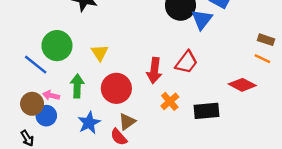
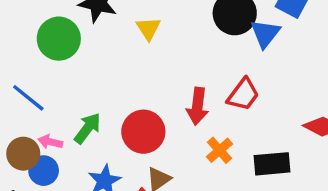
green circle: (57, 46) -> (59, 39), moved
yellow triangle: (100, 53) -> (148, 28), moved
green arrow: (77, 86) -> (88, 128), turned 35

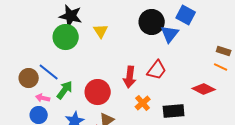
green circle: (59, 39) -> (66, 37), moved
blue line: (28, 98) -> (49, 72), moved
brown circle: (23, 154) -> (29, 78), moved

